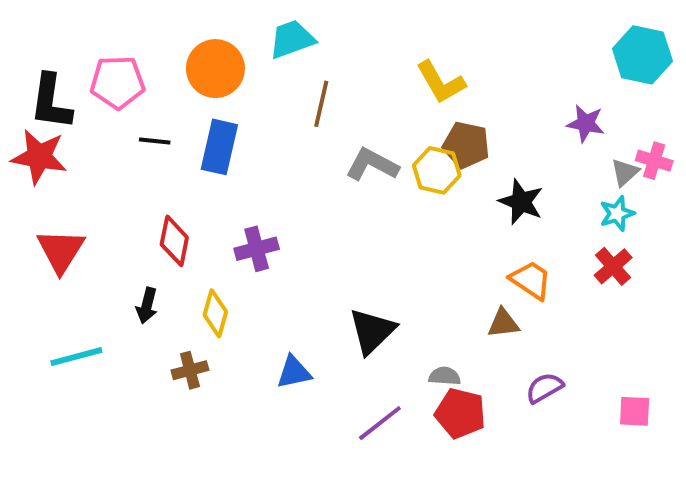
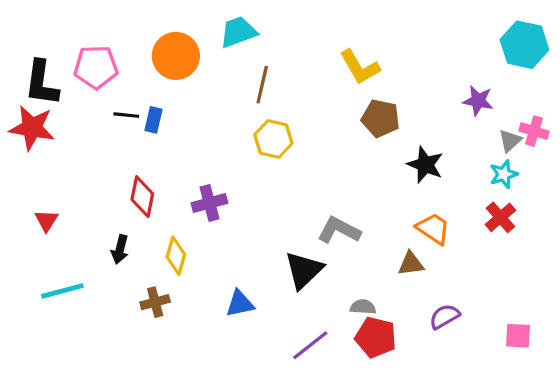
blue rectangle: (219, 147) -> (153, 120), moved, size x0.6
gray L-shape: (372, 165) -> (339, 230), moved
yellow hexagon: (437, 170) -> (273, 139), moved
red triangle: (61, 251) -> (46, 221), moved, size x0.6

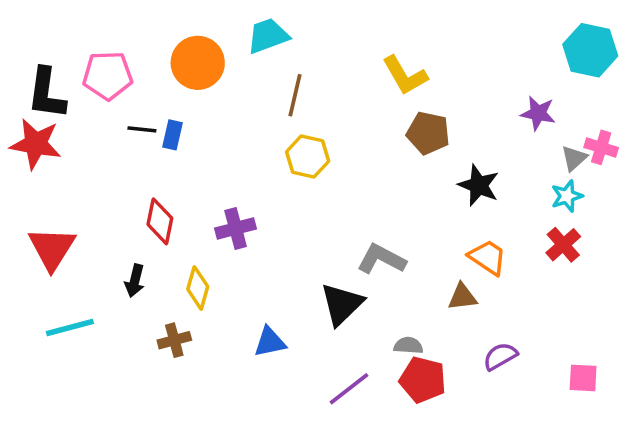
red triangle: (46, 221) -> (52, 248), size x1.8

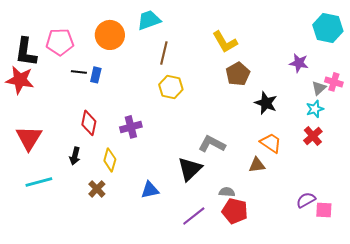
brown pentagon: (428, 133) -> (238, 74), turned 30
brown cross: (174, 340) -> (97, 189), turned -30
purple semicircle: (500, 356) -> (306, 200), moved

